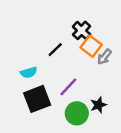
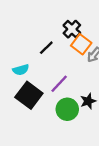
black square: (37, 99) -> (29, 95), turned -32

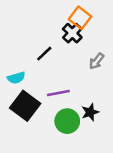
orange square: (81, 44) -> (80, 18), moved
purple line: (59, 84) -> (58, 93), turned 36

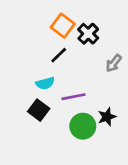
orange square: (80, 18) -> (63, 26), moved
cyan semicircle: (16, 78) -> (45, 83), moved
black square: (25, 106) -> (39, 110), size x0.7

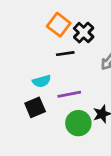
black line: (59, 55) -> (65, 54), moved, turned 36
black square: (39, 110) -> (35, 107), turned 30

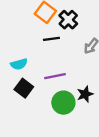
cyan semicircle: (42, 81) -> (19, 64), moved
black square: (35, 107) -> (24, 88), turned -30

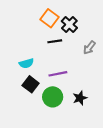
black star: (85, 94) -> (80, 98), moved
green circle: (63, 103) -> (53, 97), moved

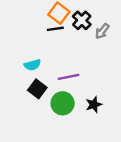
black line: (55, 41) -> (55, 29), moved
gray arrow: (89, 48) -> (102, 31), moved

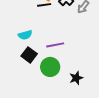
black star: (94, 105) -> (76, 78), moved

